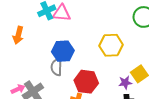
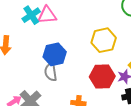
red hexagon: (86, 82) -> (102, 77), moved

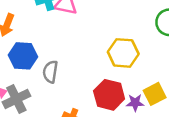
blue hexagon: (55, 54) -> (23, 56), moved

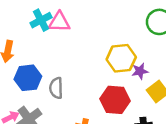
purple star: (135, 103) -> (140, 71), moved

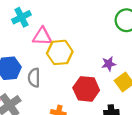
pink triangle: (59, 22) -> (42, 36), moved
yellow hexagon: (121, 58) -> (60, 52), moved

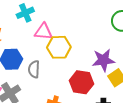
purple star: (109, 64) -> (103, 60), size x1.6

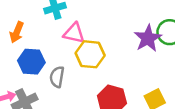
purple star: (103, 60) -> (148, 38), moved, turned -30

